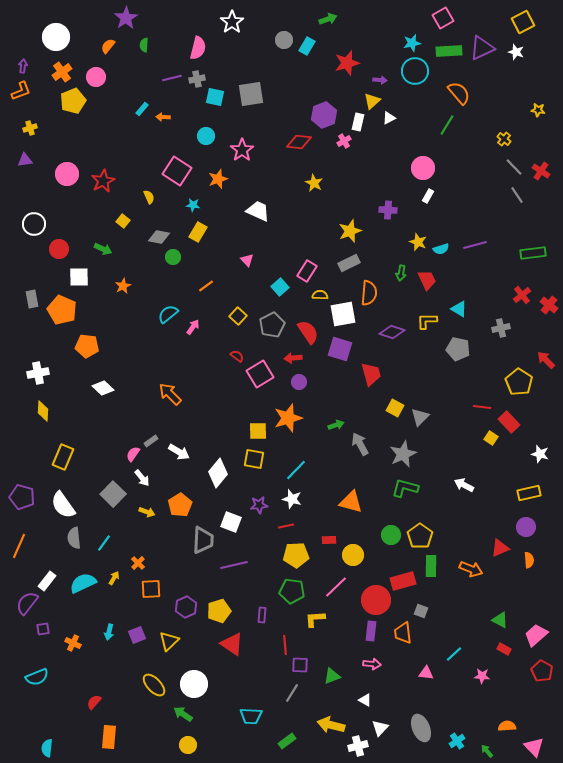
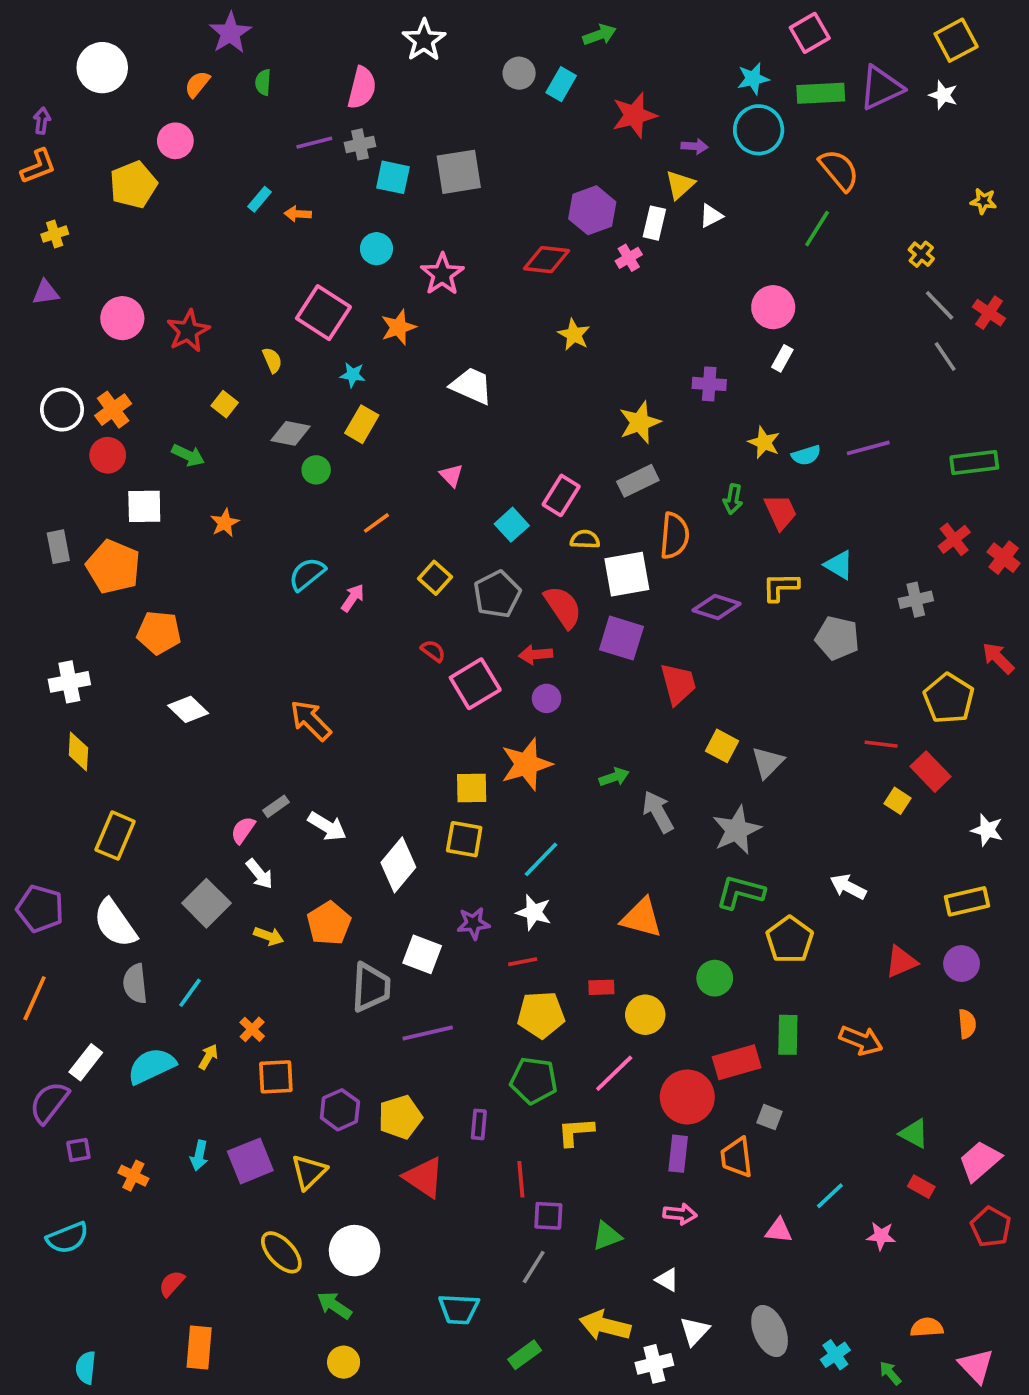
orange cross: (62, 72) -> (113, 410), moved
yellow pentagon: (420, 536) -> (790, 940), moved
red triangle: (500, 548) -> (901, 962), moved
purple square: (137, 635) -> (250, 1161), size x1.4

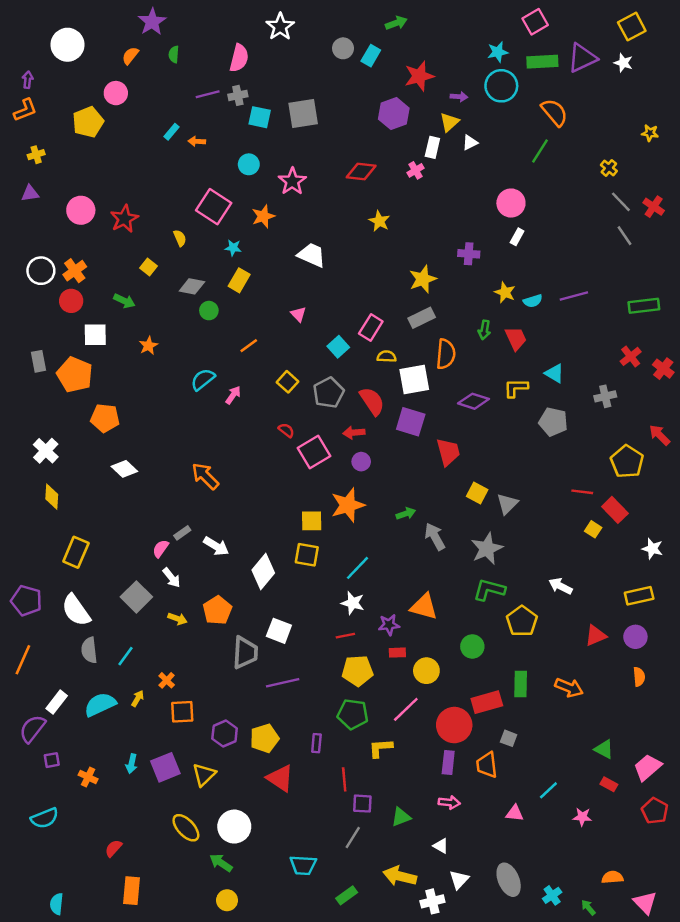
purple hexagon: (592, 210) -> (394, 114), moved
white cross: (69, 682) -> (46, 451), turned -35
purple star: (473, 923) -> (389, 625), moved

